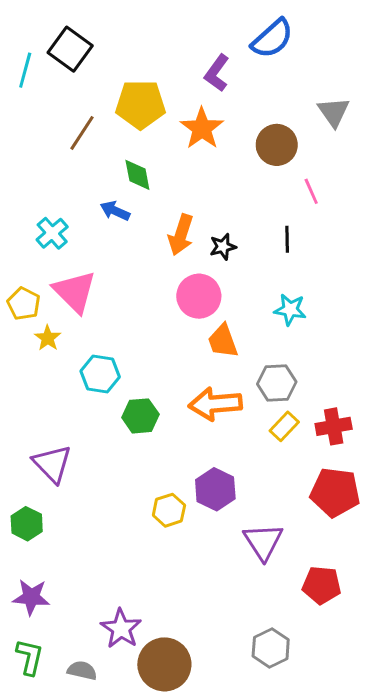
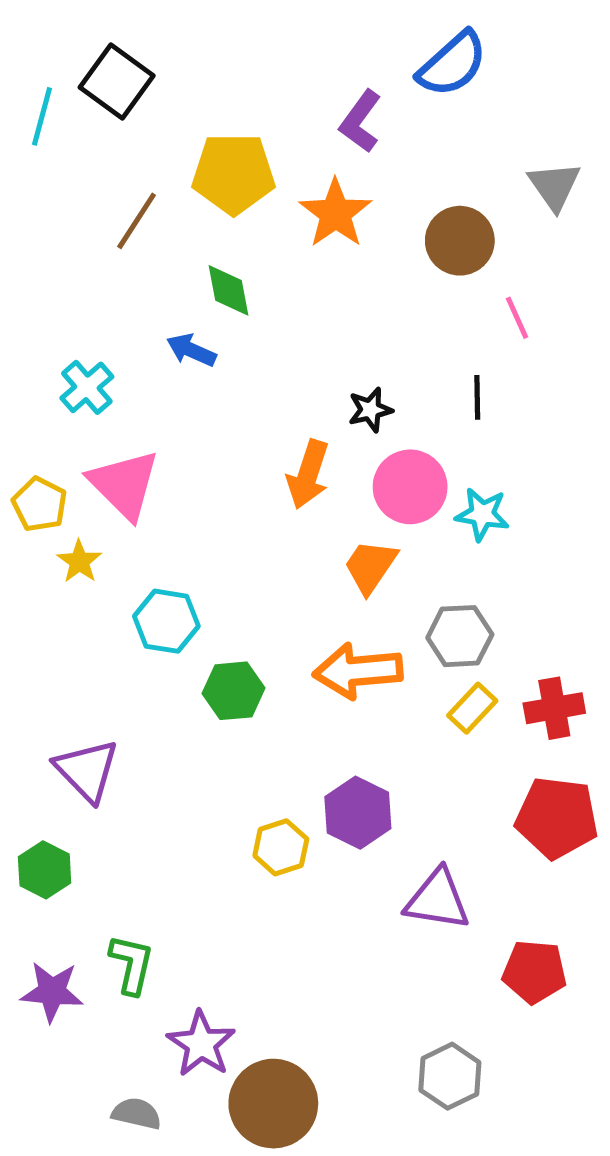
orange arrow: (181, 235) -> (308, 474), moved
pink circle: (199, 296) -> (410, 487), moved
orange trapezoid: (223, 341) -> (370, 566), turned 54
purple triangle: (263, 542) -> (437, 900), turned -48
green L-shape: (30, 657) -> (132, 964), moved

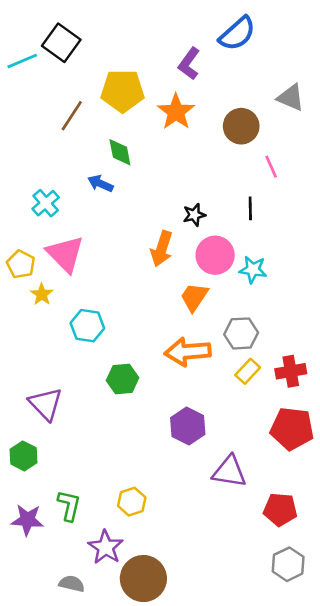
cyan line: (42, 116) -> (22, 61), turned 52
gray triangle: (554, 186) -> (291, 97), turned -32
green hexagon: (234, 691) -> (123, 379), moved
yellow hexagon: (281, 847) -> (132, 502), moved
gray hexagon: (450, 1076) -> (288, 564), moved

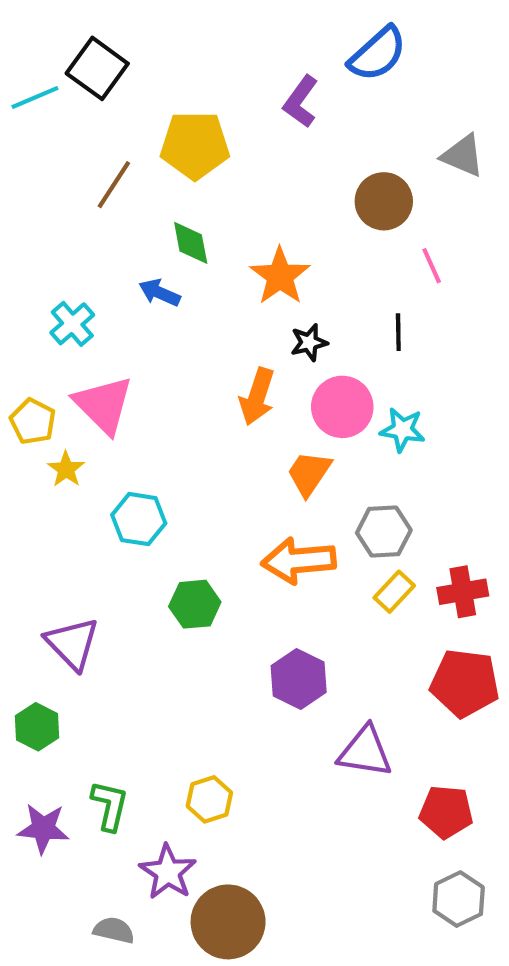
orange star: (176, 112) -> (280, 276), moved

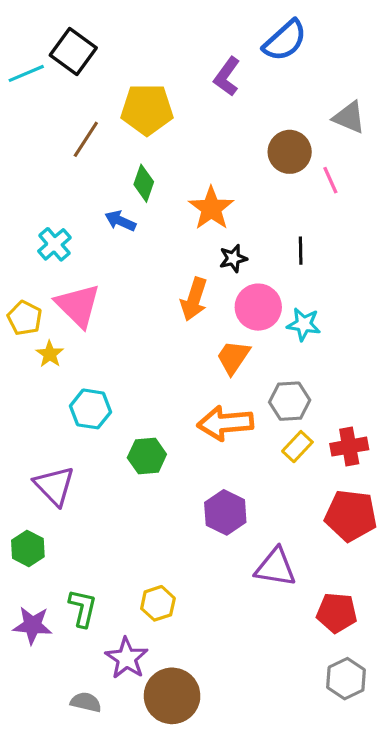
green diamond: (191, 243) -> (144, 183), turned 30
pink line: (432, 266) -> (330, 180), moved
cyan hexagon: (139, 519) -> (91, 409), moved

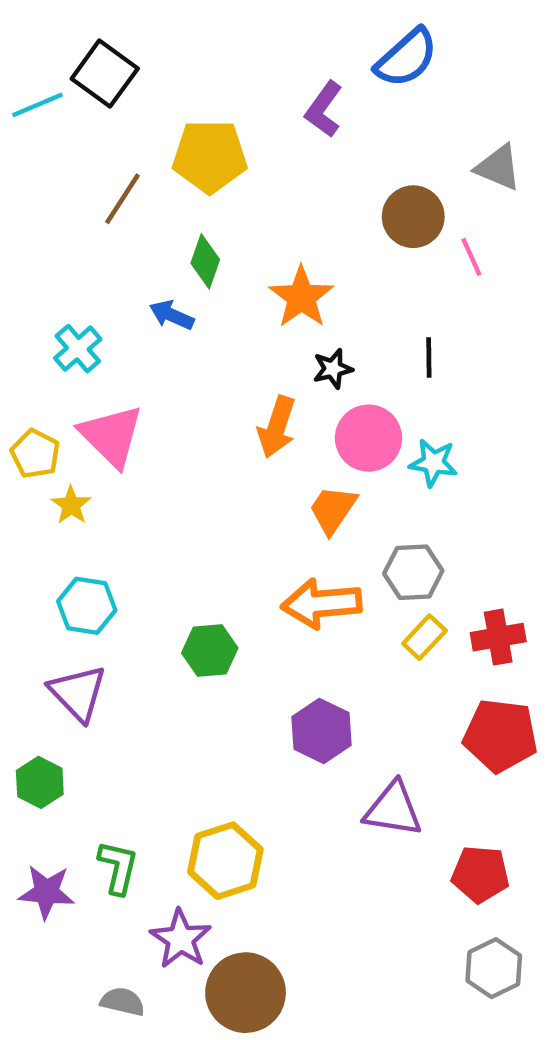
cyan hexagon: (91, 409) -> (87, 606), moved
yellow hexagon: (158, 603) -> (225, 861), size x1.5

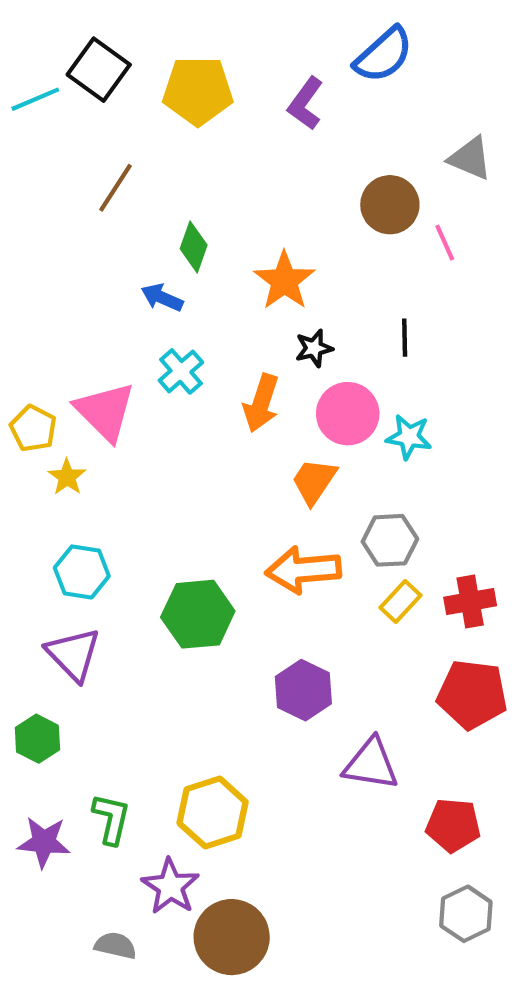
yellow pentagon: (210, 156) -> (198, 91), moved
cyan cross: (78, 349) -> (181, 371), moved
green hexagon: (210, 650) -> (198, 614), size x1.4

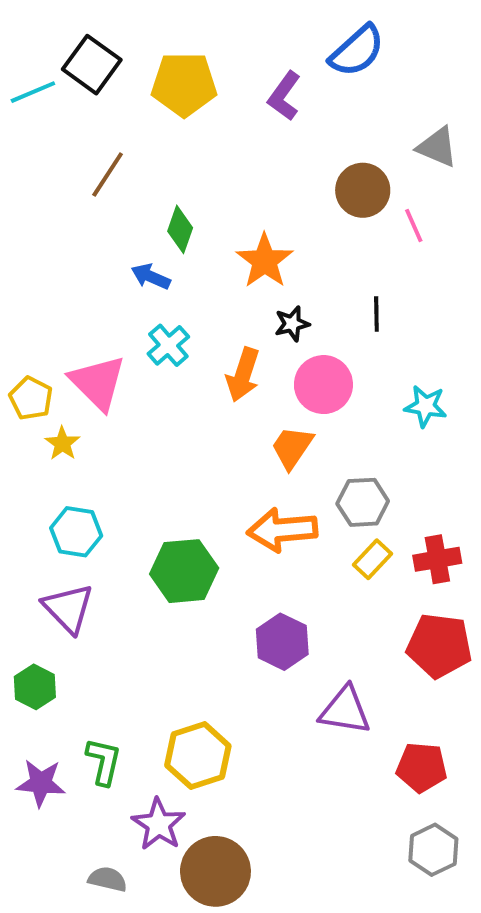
cyan star: (409, 437) -> (426, 406), moved

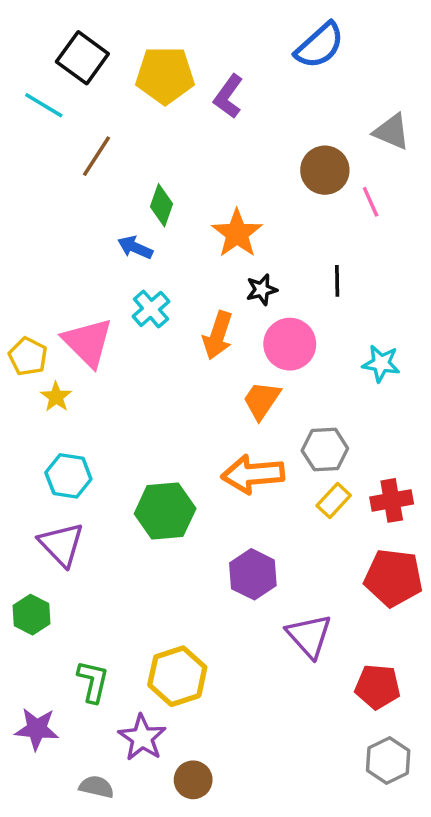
cyan line: (33, 92) -> (44, 105), moved, turned 54
purple L-shape: (284, 96) -> (228, 96), moved
purple triangle: (345, 710) -> (309, 636), turned 39
purple star: (41, 783) -> (37, 729), moved
brown circle: (215, 871) -> (193, 780), size x0.6

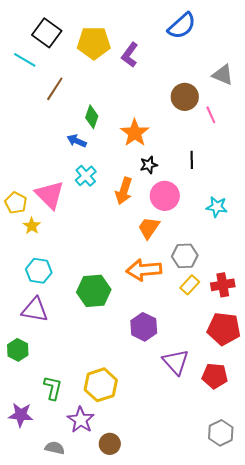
purple triangle: (61, 544) -> (35, 310), turned -36
red pentagon: (378, 687) -> (215, 376), moved

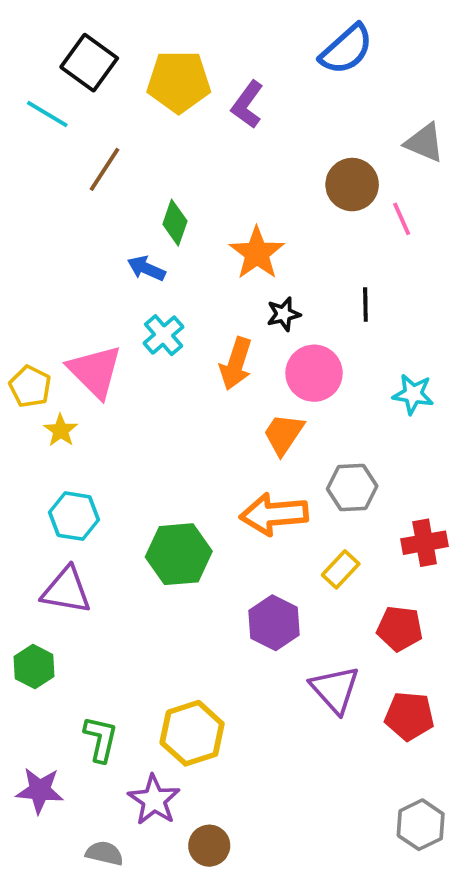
yellow rectangle: (190, 285) -> (341, 569), moved
red pentagon: (224, 329) -> (400, 628), moved, size x0.7

